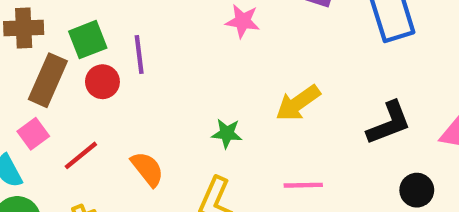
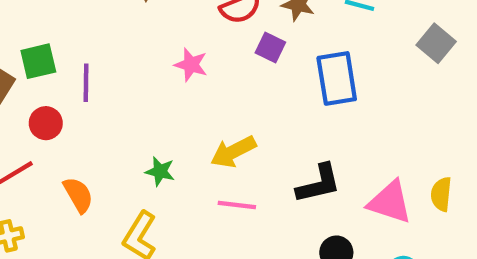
red circle: (102, 82) -> (46, 123), moved
pink line: (303, 185) -> (237, 205), moved

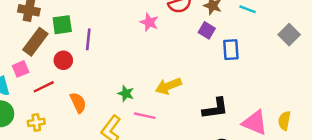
purple square: (270, 48) -> (207, 30), moved
pink star: (191, 65) -> (149, 22), moved
blue rectangle: (337, 78) -> (231, 50), size x0.7
pink line: (237, 205) -> (145, 116), moved

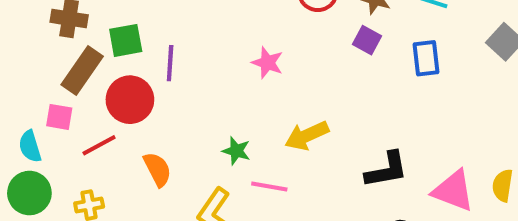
pink star: (149, 22) -> (267, 63), moved
blue rectangle: (231, 50) -> (426, 58), moved
red circle: (63, 60) -> (130, 100), size x1.5
pink square: (21, 69) -> (59, 117), turned 35

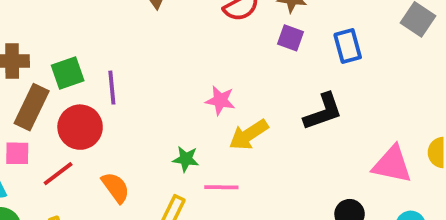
pink star: (267, 63) -> (220, 100), moved
black L-shape: (386, 170) -> (323, 112), moved

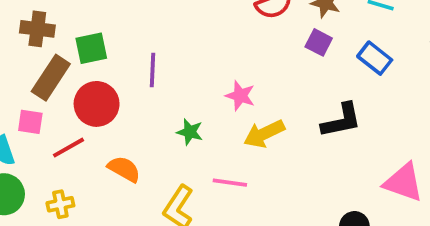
blue rectangle: (348, 46) -> (375, 58), turned -44
purple line: (112, 88) -> (153, 70), moved
green star: (186, 159) -> (190, 132), moved
orange semicircle: (116, 187) -> (124, 169), turned -32

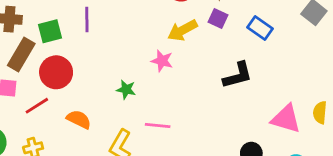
purple line: (153, 70) -> (87, 20), moved
yellow arrow: (264, 134) -> (182, 30), moved

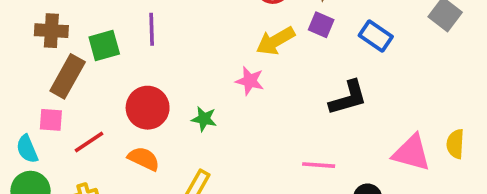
red circle: (56, 72) -> (148, 108), moved
pink line: (158, 125) -> (319, 165), moved

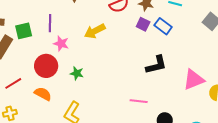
blue rectangle: (376, 36) -> (163, 26), moved
yellow arrow: (275, 41) -> (95, 31), moved
pink star: (250, 81) -> (61, 44), moved
pink triangle: (412, 153) -> (194, 80), moved, turned -40

